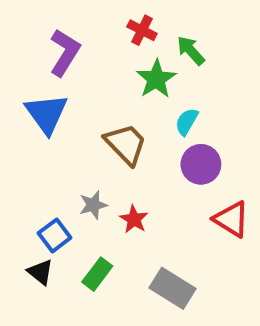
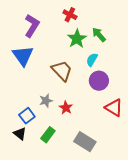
green arrow: (191, 51) -> (99, 35), moved

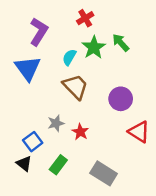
red cross: (70, 15) -> (85, 18), turned 32
cyan semicircle: (92, 60) -> (69, 57), moved

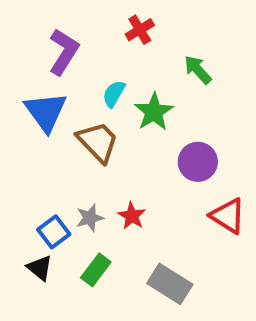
green star: (94, 47) -> (154, 112), moved
brown trapezoid: (75, 87) -> (98, 142), moved
gray star: (56, 123) -> (90, 218), moved

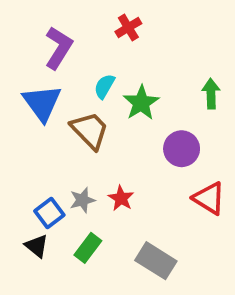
green arrow: (198, 70) -> (211, 94), moved, turned 40

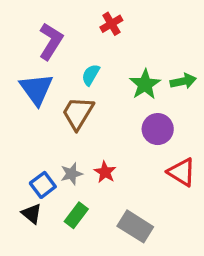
green arrow: (211, 94) -> (183, 81), turned 80
green star: (141, 103) -> (145, 84), moved
brown trapezoid: (90, 130) -> (78, 113), turned -105

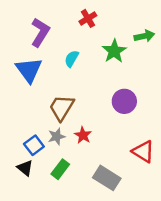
green arrow: (183, 81) -> (144, 36), moved
green star: (145, 84) -> (114, 51), moved
brown trapezoid: (78, 113) -> (62, 108), moved
red triangle: (182, 172) -> (143, 152), moved

